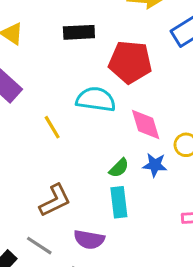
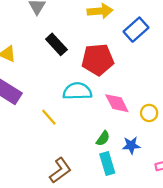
black rectangle: (79, 32) -> (56, 44), turned 60
blue star: (155, 165) -> (131, 145), moved

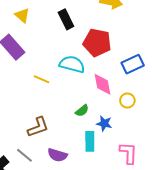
blue rectangle: (136, 30) -> (133, 64), moved
yellow line: (49, 117) -> (42, 79), turned -42
cyan rectangle: (107, 164) -> (90, 141), moved

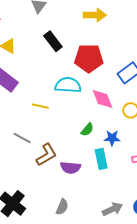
gray line: (25, 155) -> (22, 138), moved
purple semicircle: (57, 155) -> (70, 168), moved

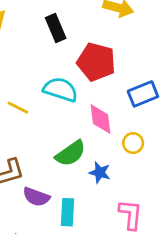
green semicircle: (87, 130) -> (71, 153), size x1.6
cyan rectangle: (101, 159) -> (68, 212), moved

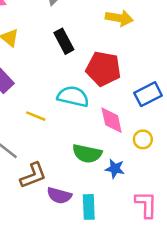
green semicircle: (71, 153) -> (87, 154), turned 52

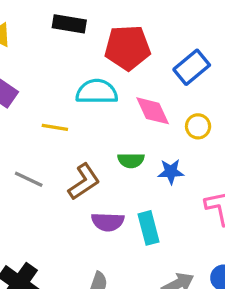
black rectangle: (64, 41) -> (69, 24), turned -40
green semicircle: (87, 154) -> (131, 160), size x0.7
brown L-shape: (33, 175) -> (84, 182), moved

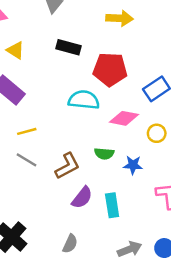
pink diamond: (153, 111) -> (124, 118), turned -60
yellow line: (55, 127) -> (27, 131), moved, turned -30
purple semicircle: (108, 222) -> (82, 198), turned -60

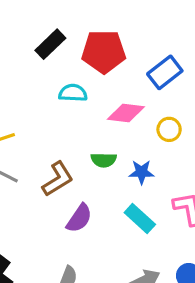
black rectangle: (68, 47) -> (50, 44), moved, turned -55
cyan semicircle: (84, 100) -> (73, 93), size x0.7
cyan rectangle: (112, 205) -> (140, 218), moved, turned -35

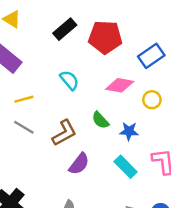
cyan semicircle: (73, 93) -> (69, 80), moved, turned 45
green semicircle: (104, 160) -> (100, 120), turned 42

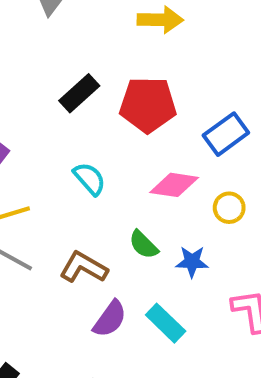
brown L-shape: (64, 133) -> (84, 267), turned -120
cyan rectangle: (126, 167) -> (166, 323), moved

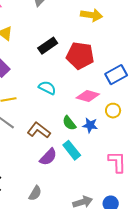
cyan semicircle: (90, 179) -> (47, 88), turned -30
blue star: (192, 262) -> (90, 125), moved
cyan rectangle: (166, 323) -> (72, 150), moved

